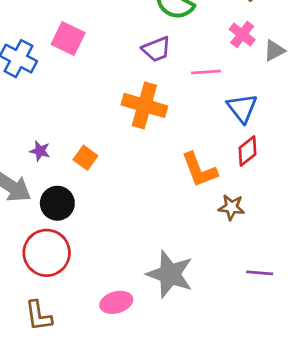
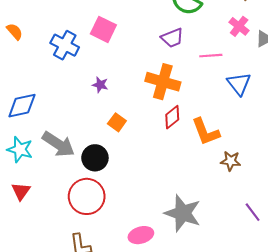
purple star: (40, 151) -> (100, 85), moved
red diamond: (248, 151) -> (172, 117), moved
purple line: (260, 273) -> (253, 212), turned 48

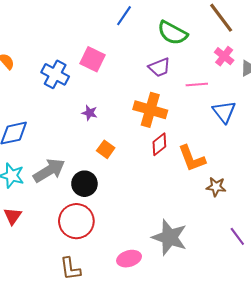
gray arrow: (58, 144) -> (49, 171), turned -64

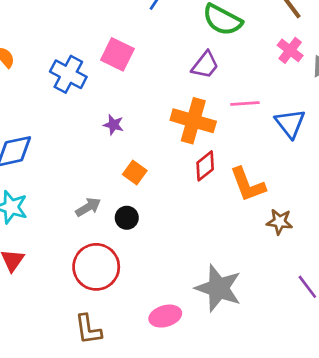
purple trapezoid: (159, 67) -> (205, 65), turned -30
pink line: (197, 85) -> (245, 103), moved
gray arrow: (49, 171) -> (88, 207), moved, size x0.6
black circle: (84, 184) -> (127, 218), moved, size x0.7

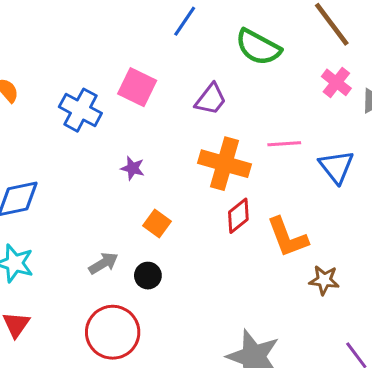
purple trapezoid: (205, 65) -> (211, 99), moved

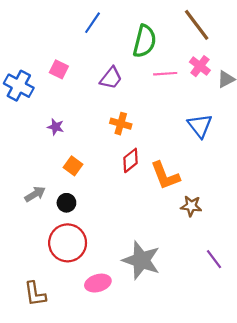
green semicircle: (258, 47) -> (145, 41), turned -104
pink square: (137, 87) -> (59, 69), size x0.7
pink line: (284, 144) -> (165, 74), moved
orange cross: (225, 164) -> (121, 124), size x0.6
red circle: (113, 332) -> (68, 243), moved

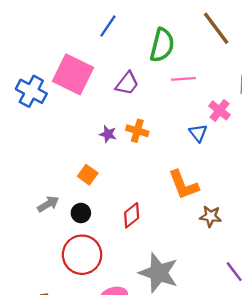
pink cross: (200, 66) -> (220, 110), moved
pink square: (59, 69) -> (73, 74), size x2.0
blue triangle: (200, 126) -> (198, 133), moved, size x0.7
purple star: (56, 127) -> (108, 134), moved
red diamond: (130, 160) -> (132, 215), moved

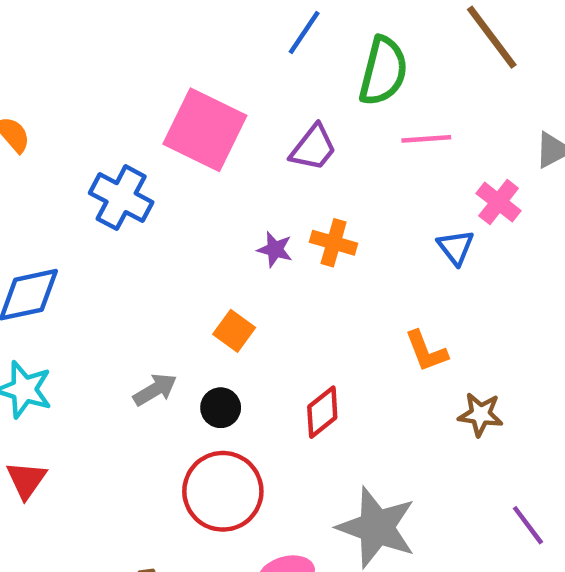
blue line: (108, 26) -> (304, 33), moved
blue cross: (31, 91) -> (121, 198), moved
orange L-shape: (183, 185) -> (426, 351), size x0.7

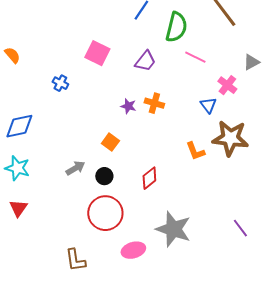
pink square: (205, 130) -> (97, 53), size x0.7
pink line: (426, 139) -> (195, 57), turned 30
blue cross: (121, 198) -> (60, 83), size x0.6
brown star: (480, 414) -> (230, 138), moved, size x1.8

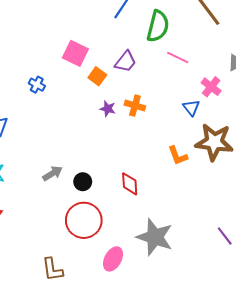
orange square: (110, 142) -> (97, 76), moved
red diamond: (149, 178) -> (130, 184), turned -55
pink ellipse: (133, 250) -> (113, 259), turned -45

